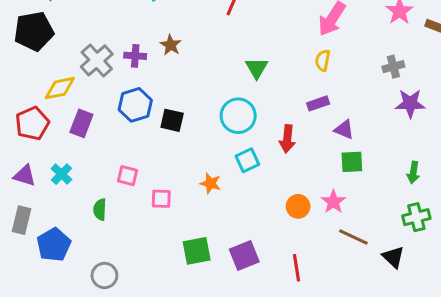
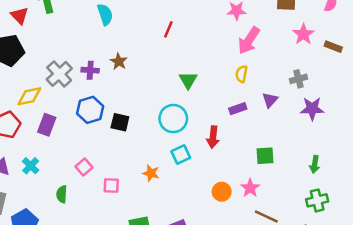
purple triangle: (344, 130) -> (270, 100), moved, turned 49
pink square: (128, 176) -> (84, 167), turned 35

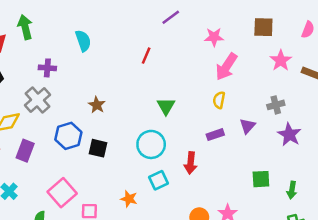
brown star: (119, 62) -> (97, 105), moved
purple cross: (90, 70) -> (47, 68), moved
purple star: (312, 109) -> (289, 135), turned 30
green square: (265, 156) -> (261, 179), moved
pink square: (84, 167) -> (62, 193), size x1.6

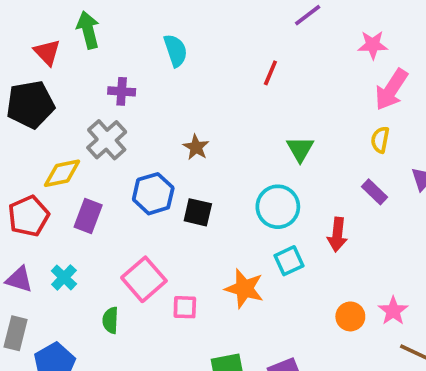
purple rectangle: (215, 135) -> (375, 192), turned 63
orange star: (129, 199) -> (244, 289), size x1.5

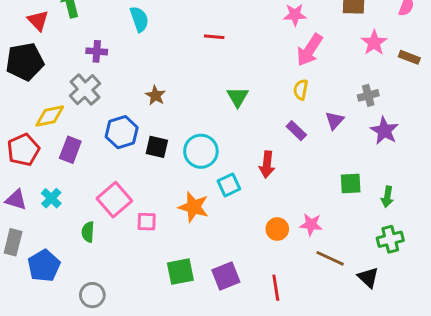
red line: (270, 73) -> (214, 37), turned 72
cyan circle: (278, 207) -> (201, 151), moved
pink star: (393, 311) -> (311, 225), turned -30

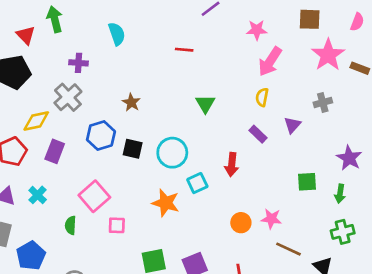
pink star: (374, 43) -> (328, 55), size x1.4
purple star: (384, 131) -> (349, 158), moved
pink square: (147, 222) -> (117, 225), moved

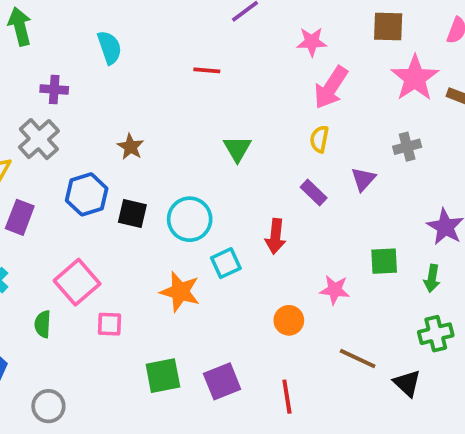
pink star: (271, 219) -> (335, 290), moved

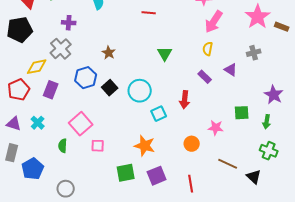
purple triangle: (363, 179) -> (231, 70), turned -40
black square: (132, 213) -> (110, 88), turned 35
orange star: (180, 292) -> (145, 146), moved
green cross: (436, 334) -> (269, 151), turned 36

